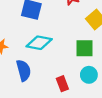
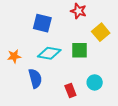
green square: (84, 48) -> (79, 50), moved

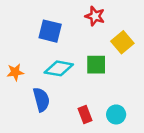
cyan circle: (95, 82) -> (116, 114), moved

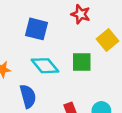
cyan diamond: (59, 68) -> (45, 66), turned 40

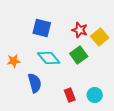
red star: (81, 14) -> (80, 30), moved
green square: (82, 62) -> (79, 55), turned -36

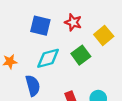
red star: (80, 30) -> (73, 22), moved
cyan diamond: (49, 58) -> (48, 58), turned -65

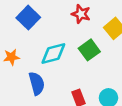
blue square: (40, 26) -> (28, 18), moved, turned 30

